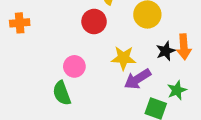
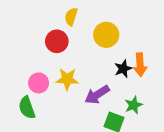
yellow star: (124, 58) -> (67, 79), moved

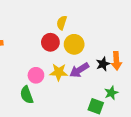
yellow circle: (106, 35) -> (74, 44), moved
purple arrow: (97, 95) -> (79, 70), moved

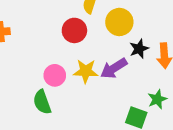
yellow circle: (74, 44) -> (119, 22), moved
black star: (103, 64) -> (139, 49), moved

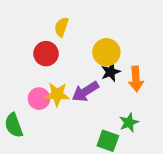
yellow circle: (119, 22) -> (106, 52), moved
pink circle: (55, 75) -> (39, 99), moved

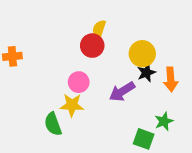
red circle: (46, 54) -> (92, 46), moved
yellow star: (57, 94) -> (72, 105), moved
pink circle: (39, 99) -> (79, 82), moved

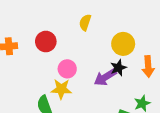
red circle: (92, 46) -> (46, 42), moved
black star: (146, 73) -> (118, 68), moved

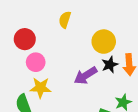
black star: (118, 68) -> (110, 65), moved
pink circle: (67, 69) -> (36, 62), moved

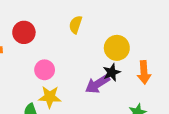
red circle: (25, 39) -> (24, 32), moved
black star: (110, 65) -> (112, 72), moved

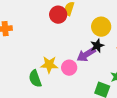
red circle: (24, 32) -> (58, 15), moved
pink circle: (45, 70) -> (69, 68), moved

